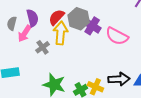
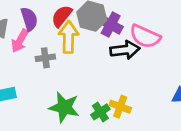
gray cross: (43, 47) -> (45, 58), turned 32
black arrow: (119, 79) -> (125, 50), moved

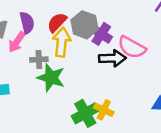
green star: (64, 107) -> (51, 78), moved
green cross: (100, 112) -> (85, 113), size x1.5

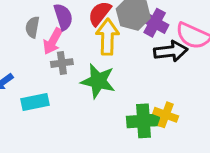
gray cross: (39, 60) -> (62, 63), moved
green cross: (85, 113) -> (143, 121), turned 30

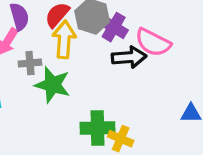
gray cross: (62, 63) -> (30, 63), moved
yellow cross: (166, 115) -> (121, 139), moved

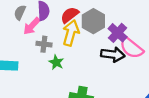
purple cross: (114, 27) -> (118, 33), moved
green star: (52, 85) -> (56, 62), size x0.6

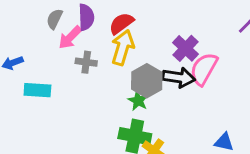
gray hexagon: (93, 21) -> (147, 81), moved
pink semicircle: (131, 48) -> (204, 69), turned 80
green star: (56, 62) -> (138, 101), moved

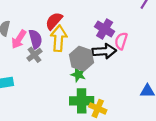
purple semicircle: (86, 17) -> (35, 39), moved
gray cross: (86, 62) -> (34, 55), turned -32
pink semicircle: (204, 69) -> (121, 41), size x0.7

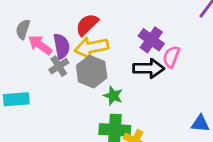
yellow arrow: (59, 38) -> (91, 47), turned -110
pink arrow: (19, 39) -> (40, 45), turned 90
gray hexagon: (81, 59) -> (92, 72), moved

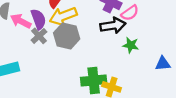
pink semicircle: (171, 57) -> (130, 13), turned -138
green star: (113, 96) -> (131, 45), moved

